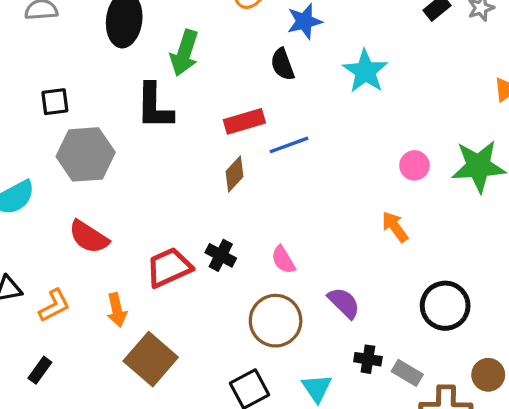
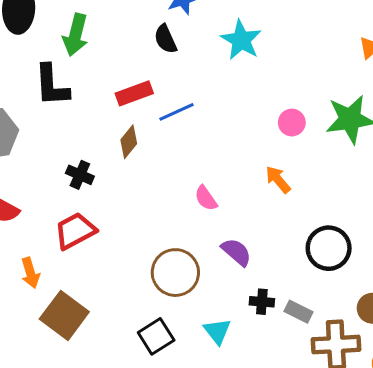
black cross: (221, 255) -> (80, 175), moved
pink semicircle: (283, 260) -> (206, 198), moved

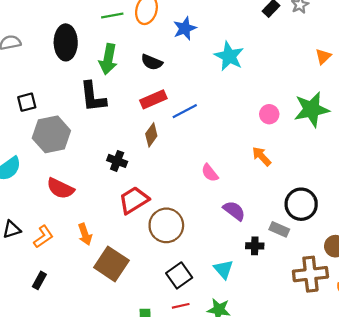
black semicircle: (165, 39) -> (152, 62), moved, turned -40
red trapezoid: (75, 231) -> (134, 200), moved
brown circle: (175, 273) -> (166, 225), moved
gray rectangle: (298, 312) -> (279, 229), moved

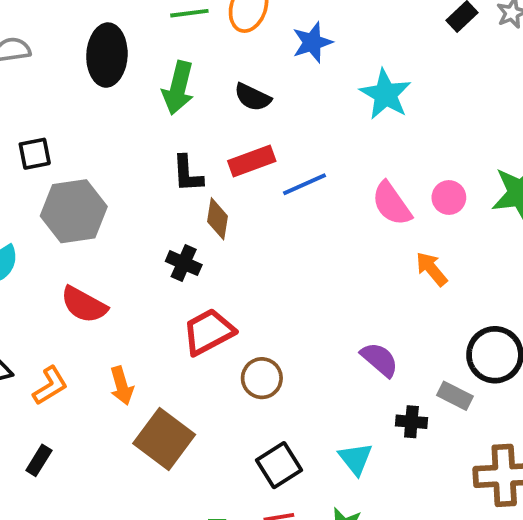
black L-shape: (93, 97) -> (187, 174), moved, size x0.7
brown diamond: (151, 135) -> (217, 219), moved, turned -30
pink semicircle: (210, 173) -> (392, 204), moved, size x1.4
brown circle: (166, 225) -> (262, 378), size x0.7

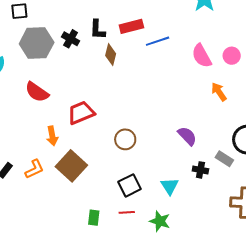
black cross: (184, 263) -> (71, 39), moved
red trapezoid: (209, 332) -> (81, 113), moved
orange L-shape: (50, 386) -> (34, 169), moved

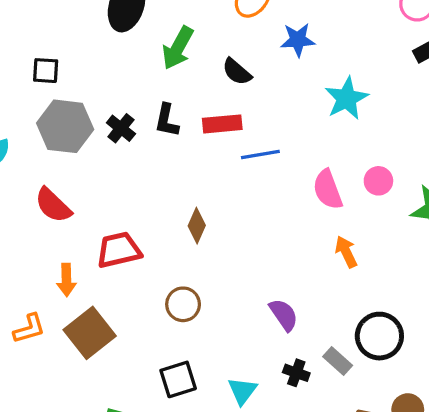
brown diamond: (111, 55) -> (197, 226), moved
pink circle: (232, 56) -> (378, 181), moved

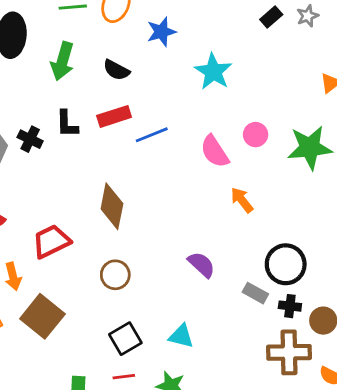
brown diamond: (197, 226) -> (112, 206), size x1.5
black cross: (296, 373) -> (290, 306), moved
cyan triangle: (242, 391) -> (181, 336), turned -40

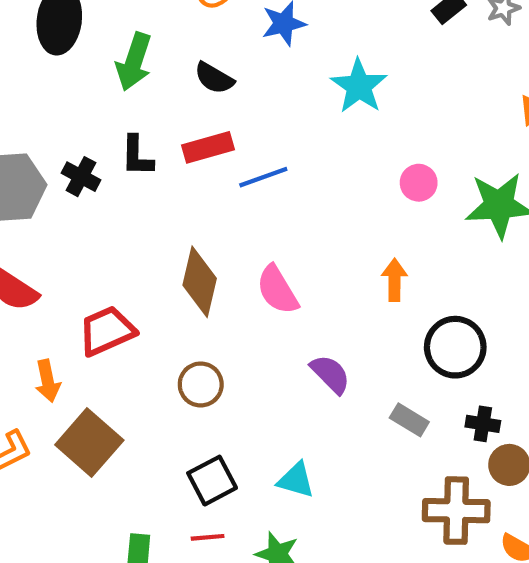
pink semicircle: (215, 151) -> (277, 290), moved
orange arrow: (242, 200) -> (394, 280), turned 36
black circle: (286, 264) -> (455, 347), moved
black cross: (290, 306) -> (483, 424), moved

